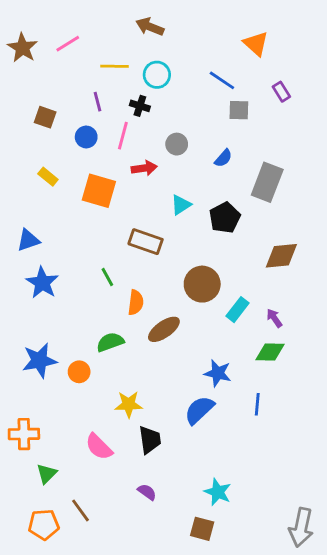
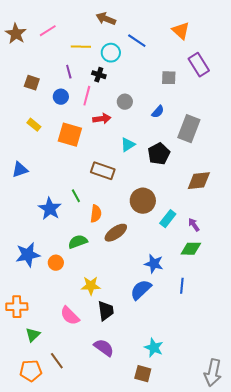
blue line: (222, 80) -> (137, 41), moved
purple rectangle: (281, 92) -> (199, 65), size x1.6
blue star: (42, 283) -> (50, 209), moved
purple semicircle: (147, 492) -> (104, 348), size x1.5

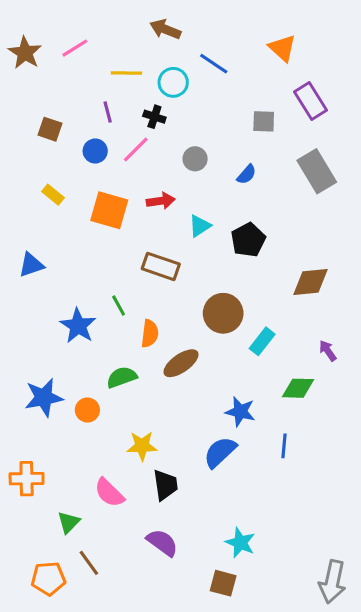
pink line: (87, 96) -> (136, 149), turned 30
red arrow: (102, 119) -> (161, 201), moved
gray rectangle: (189, 129) -> (317, 171), moved, turned -52
purple arrow: (194, 225) -> (328, 351), moved
green triangle: (33, 335) -> (69, 522), moved

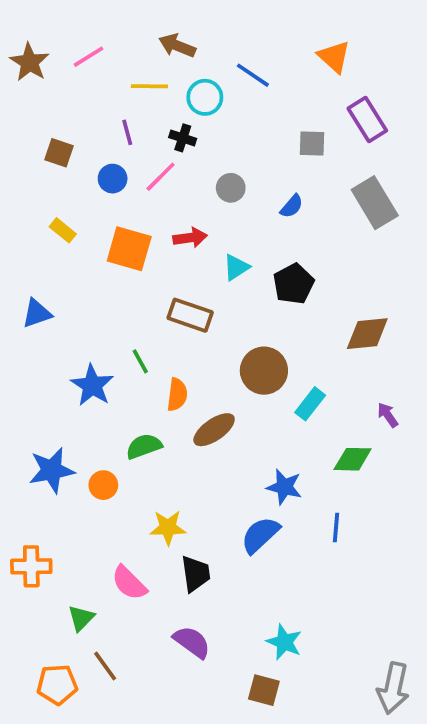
brown arrow: (165, 29) -> (177, 46), moved

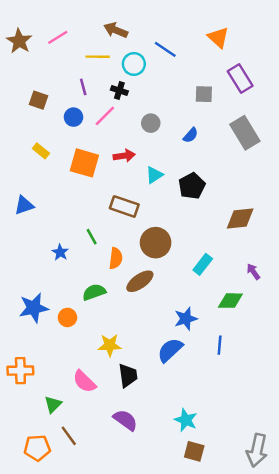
brown circle: (264, 371) -> (156, 243), moved
blue star: (92, 385) -> (60, 252), size x0.6
blue star: (284, 487) -> (186, 319), turned -30
brown square: (264, 690) -> (194, 451), moved

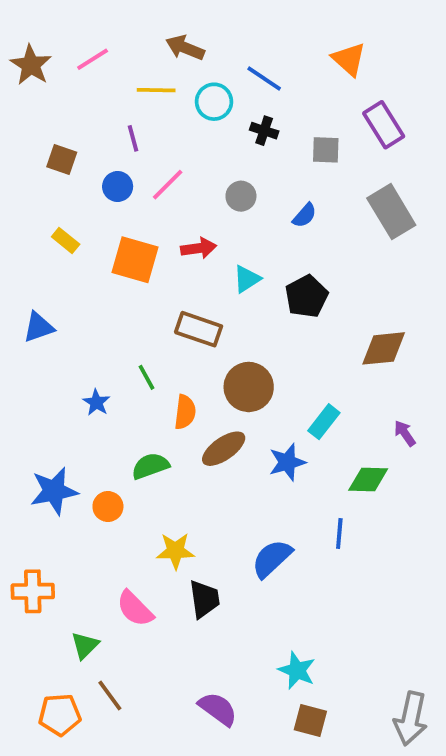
black cross: (119, 91) -> (264, 131), moved
blue star: (186, 319) -> (287, 462), moved
blue line: (220, 345) -> (339, 533), moved
purple semicircle: (125, 420) -> (218, 709), moved

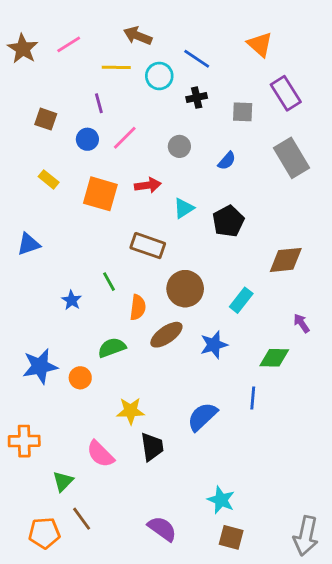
black cross: (264, 131) -> (197, 98), turned -30
cyan rectangle: (324, 422) -> (241, 300), moved

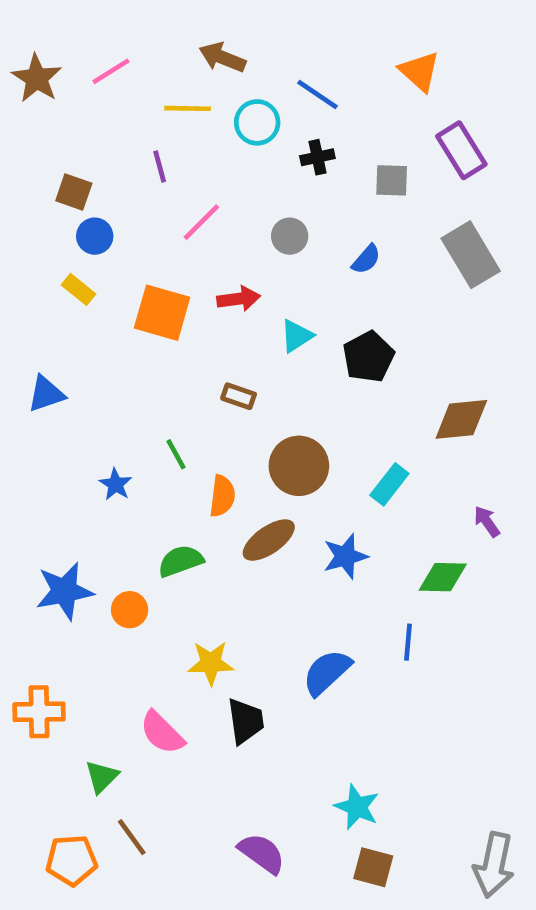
blue circle: (87, 139) -> (95, 236), moved
brown rectangle: (148, 246) -> (239, 396), size x0.6

